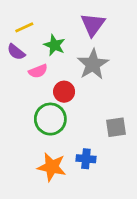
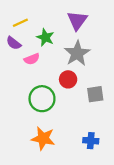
red circle: (64, 92) -> (68, 79), moved
gray square: (116, 127) -> (95, 94), moved
blue cross: (86, 159) -> (91, 141), moved

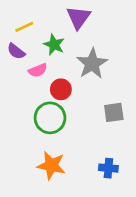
purple triangle: (77, 20) -> (79, 17), moved
red circle: (68, 79) -> (61, 89), moved

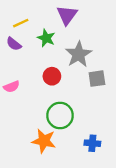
pink semicircle: (38, 70) -> (12, 87), moved
gray square: (114, 112) -> (97, 79), moved
green circle: (50, 118) -> (60, 116), moved

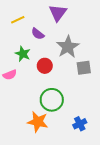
green star: (46, 38) -> (23, 54), moved
purple semicircle: (14, 44) -> (38, 34), moved
blue cross: (92, 143) -> (80, 124), turned -32

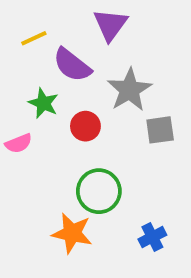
purple semicircle: (38, 34) -> (72, 65), size x1.5

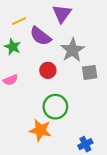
green star: (43, 103) -> (13, 47), moved
blue cross: (152, 237) -> (85, 144), moved

